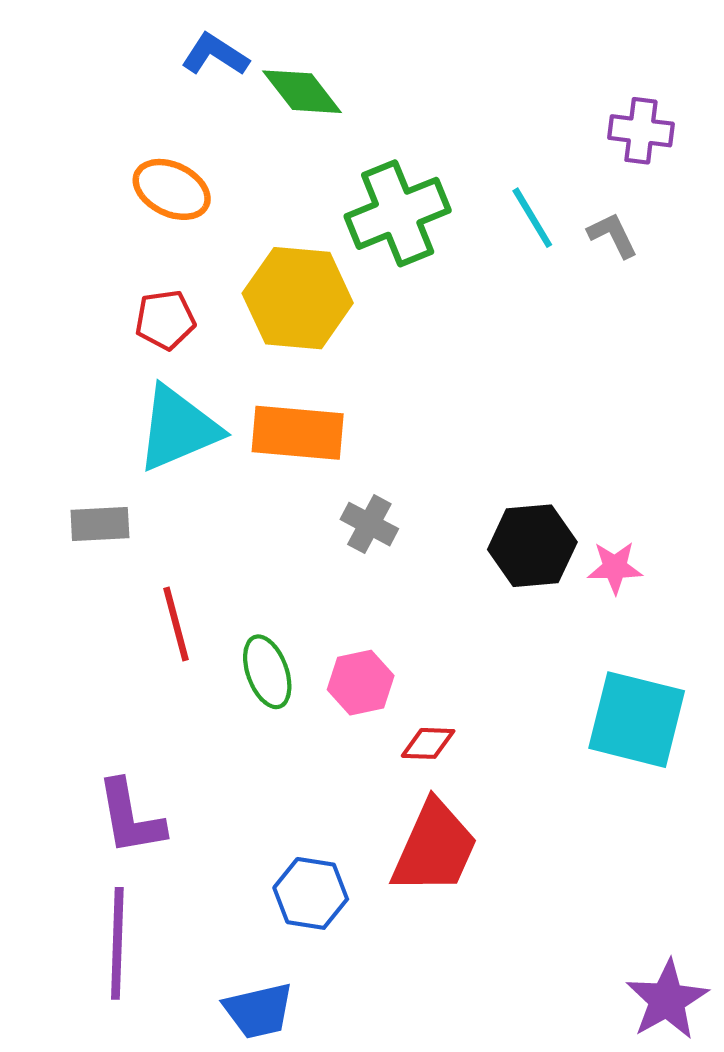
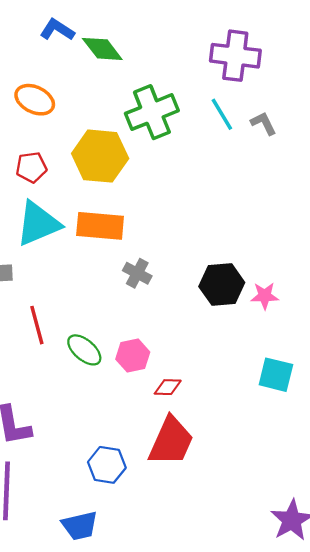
purple cross: (641, 131) -> (235, 56), moved, size x1.5
green ellipse: (267, 672) -> (84, 350), turned -30
cyan square: (637, 720) -> (276, 375), size x0.7

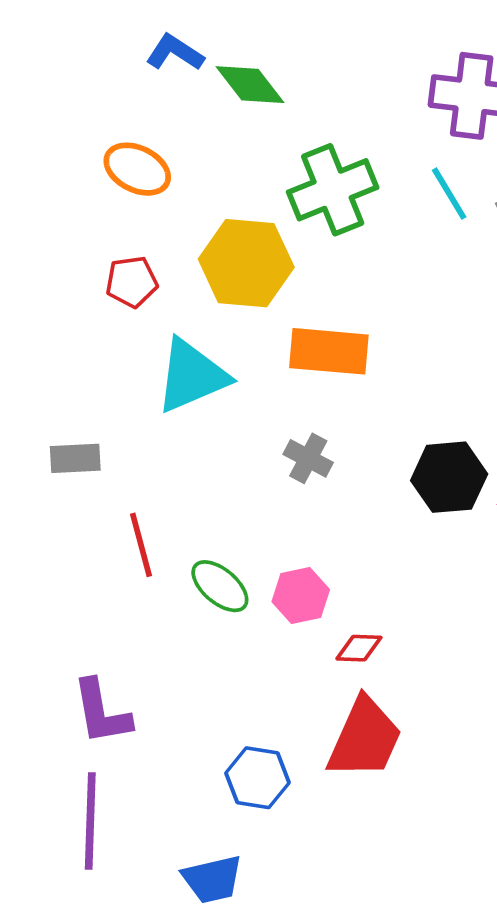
cyan triangle: (38, 224) -> (192, 376), moved
orange rectangle: (100, 226) -> (329, 351), moved

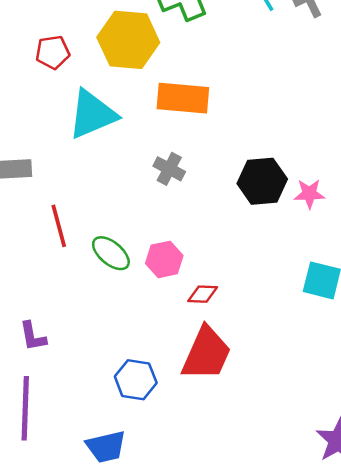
purple L-shape: (102, 712) -> (33, 336), size x0.7

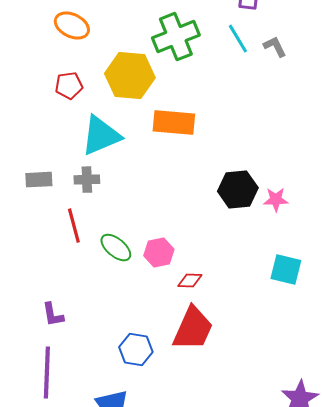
gray cross: (169, 169) -> (87, 180), moved, turned -30

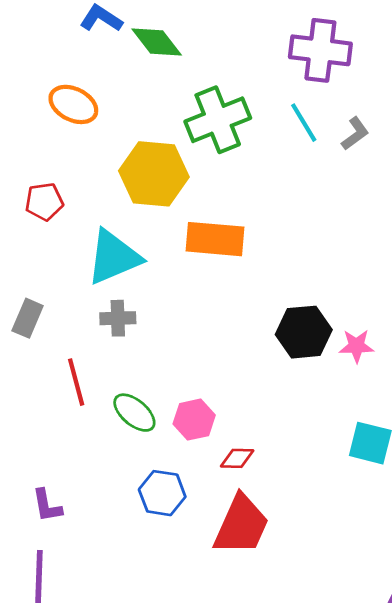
gray L-shape: (275, 47) -> (355, 134), turned 80
red pentagon: (69, 86) -> (44, 202), moved
gray rectangle: (39, 180) -> (28, 318), turned -64
gray cross: (87, 180) -> (118, 318), moved
blue hexagon: (136, 350) -> (162, 493), moved

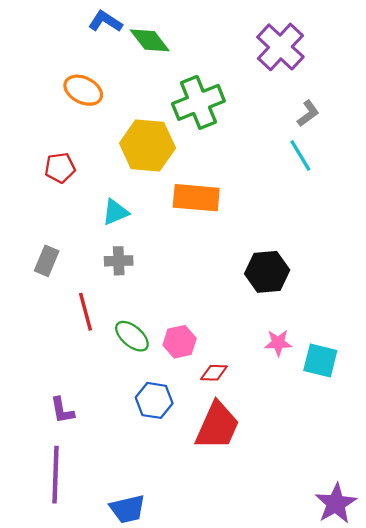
purple cross: (320, 50) -> (280, 47), turned 36
cyan line: (304, 123) -> (300, 156), moved
cyan triangle: (114, 257) -> (115, 212), size x0.6
pink star: (356, 346) -> (278, 343), moved

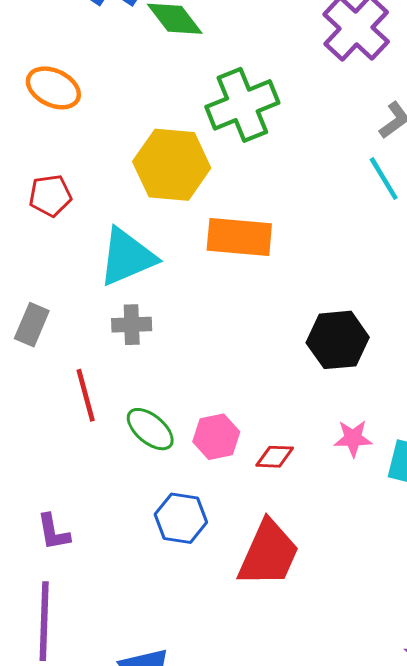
orange ellipse: (83, 90) -> (53, 88), moved
cyan triangle: (115, 212) -> (127, 257), size x1.6
red diamond: (214, 373) -> (275, 457), moved

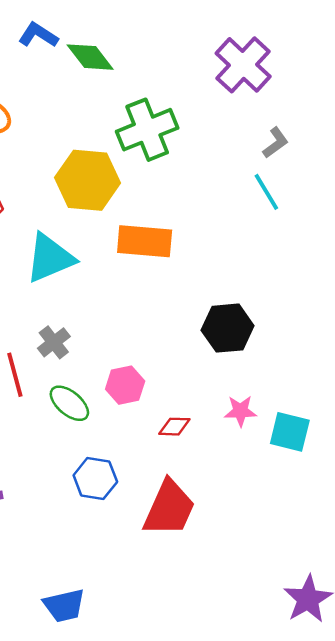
gray cross: (132, 325) -> (54, 342), moved, turned -36
pink hexagon: (216, 437) -> (125, 385), moved

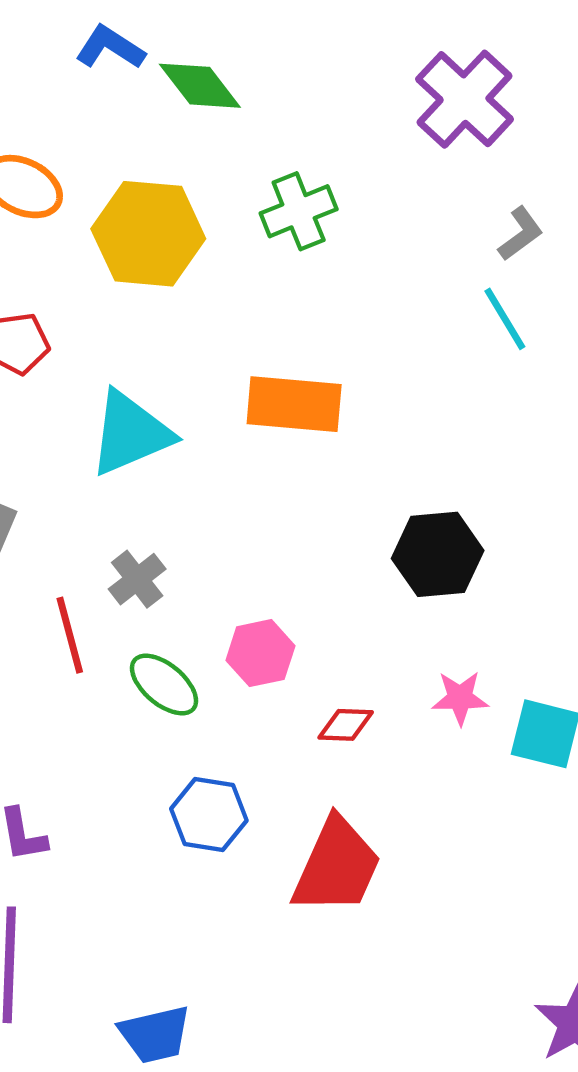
green cross: (147, 130) -> (299, 211), size x0.7
yellow hexagon: (88, 180) -> (148, 234), moved

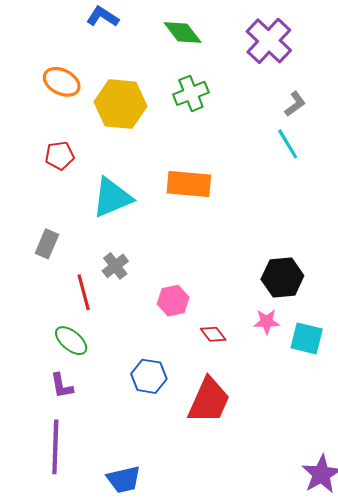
green diamond: (200, 86) -> (183, 32), moved
black hexagon: (438, 554) -> (282, 277), moved
green ellipse: (164, 685) -> (71, 341), moved
red diamond: (346, 725) -> (213, 334), turned 50

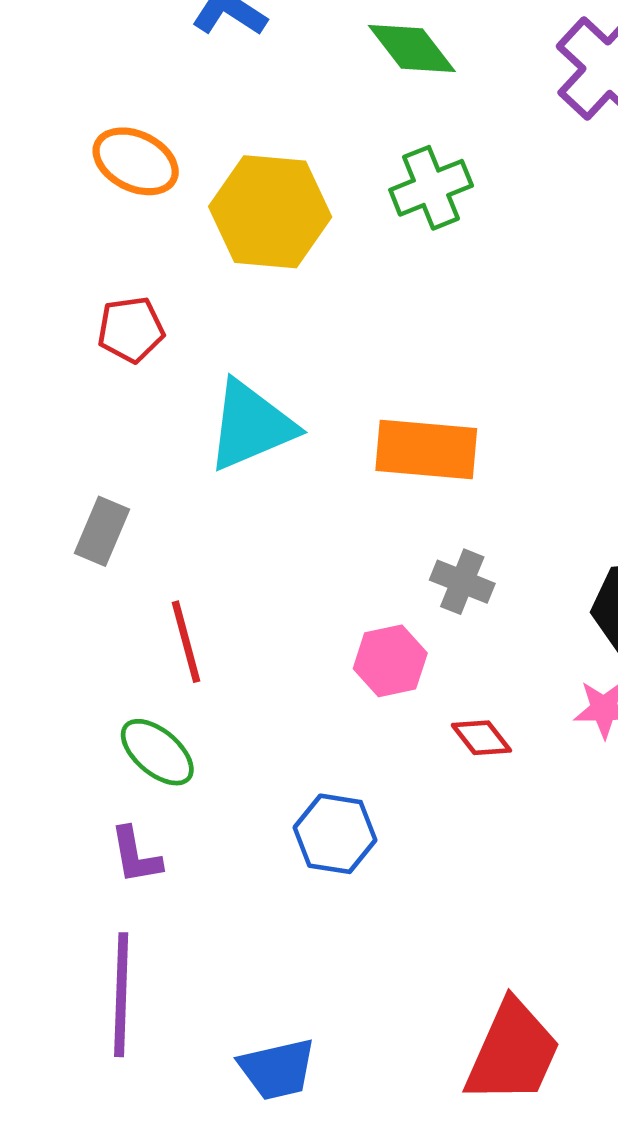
orange rectangle: (189, 184) -> (426, 450), moved
gray cross: (115, 266) -> (462, 582), moved, turned -30
red trapezoid: (209, 401) -> (513, 1052), moved

